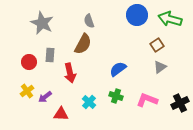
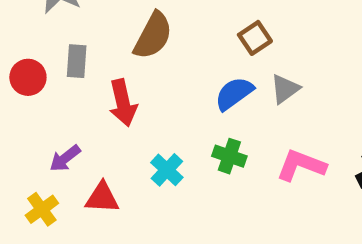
brown square: (157, 45) -> (255, 38), moved
gray triangle: (160, 67) -> (285, 89), moved
yellow cross: (27, 91) -> (42, 209), moved

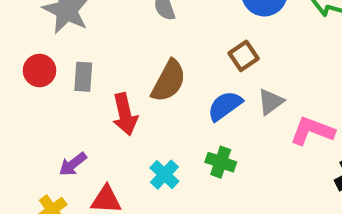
brown semicircle: (153, 36) -> (169, 81), moved
red circle: (28, 77) -> (40, 70), moved
pink L-shape: (301, 165) -> (312, 131), moved

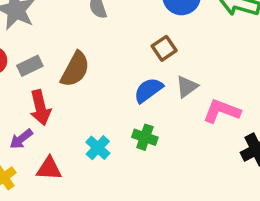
gray rectangle: (83, 77) -> (30, 66), turned 60
brown semicircle: (169, 81) -> (75, 69), moved
red arrow: (125, 114) -> (40, 108), moved

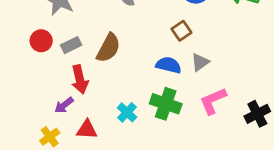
blue semicircle: (148, 90) -> (169, 65), turned 50
pink L-shape: (222, 111) -> (213, 101), moved, turned -44
green cross: (145, 137) -> (166, 104), size x1.5

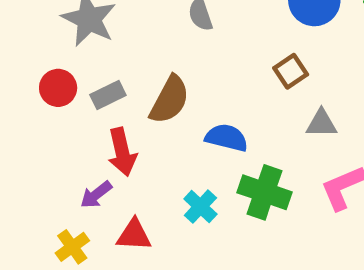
gray triangle: (200, 62) -> (321, 123), turned 36
blue semicircle: (169, 65) -> (227, 138), moved

